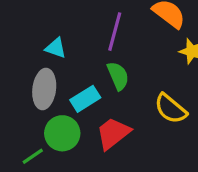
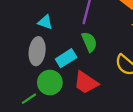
red trapezoid: (113, 133) -> (86, 82), turned -108

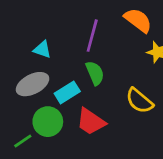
gray ellipse: (37, 51) -> (33, 84), turned 56

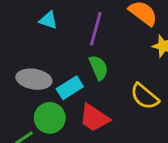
cyan triangle: (42, 49) -> (48, 20), moved
gray ellipse: (33, 84) -> (34, 79), turned 36

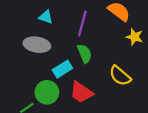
gray ellipse: (34, 79) -> (37, 45), moved

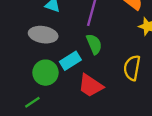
yellow semicircle: (120, 76) -> (132, 68), turned 60
green circle: (47, 92) -> (45, 73), moved

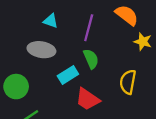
green circle: (45, 73) -> (16, 87), moved

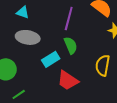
cyan triangle: (51, 21) -> (23, 12), moved

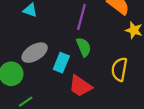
gray ellipse: (28, 37) -> (35, 53), moved, turned -40
cyan rectangle: (51, 59) -> (61, 63), turned -36

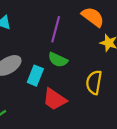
green semicircle: (84, 47) -> (58, 60), turned 138

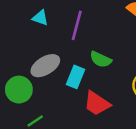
purple line: (56, 29) -> (77, 25), moved

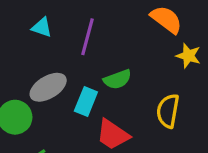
green semicircle: (101, 59) -> (117, 79), turned -45

